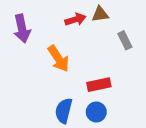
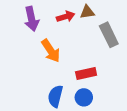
purple arrow: (22, 29) -> (31, 19), moved
gray rectangle: (125, 40) -> (109, 35), size x1.5

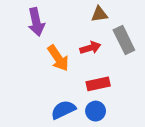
red arrow: (66, 17) -> (90, 48), moved
blue semicircle: (55, 96) -> (63, 110), turned 50

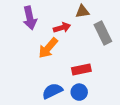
red arrow: (90, 48) -> (62, 28), moved
orange arrow: (58, 58) -> (48, 48), turned 75

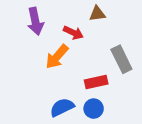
red arrow: (62, 28) -> (73, 33), turned 42
gray rectangle: (103, 33) -> (121, 59), moved

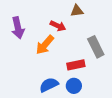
purple arrow: (35, 21) -> (18, 28), moved

